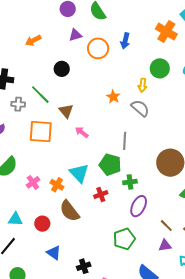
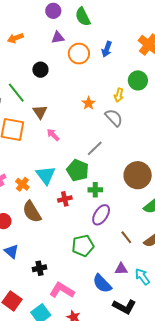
gray line: (125, 141) -> (95, 148), turned 36
purple triangle: (165, 246) -> (121, 269), moved

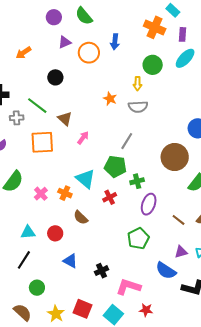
gray semicircle: (114, 118) -> (138, 107), turned 144
pink arrow: (53, 135) -> (83, 138), turned 96
brown semicircle: (32, 212) -> (81, 218), size x0.7

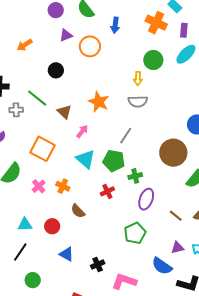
blue arrow: (115, 42) -> (115, 25), moved
orange star: (110, 99) -> (99, 102), moved, size x1.5
orange square: (42, 142) -> (42, 149), moved, turned 30
cyan triangle: (85, 179) -> (86, 159), moved

